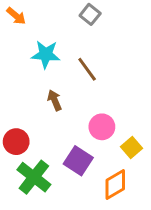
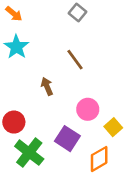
cyan star: (46, 54) -> (16, 47), moved, turned 30

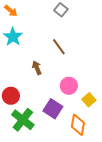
orange diamond: (99, 159) -> (78, 125), turned -50

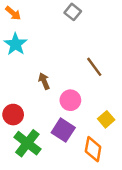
brown line: (59, 47) -> (94, 67), moved
pink circle: (69, 86) -> (70, 100), moved

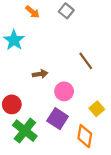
orange arrow: (13, 13) -> (32, 12), moved
brown arrow: (44, 81) -> (40, 74), turned 104

